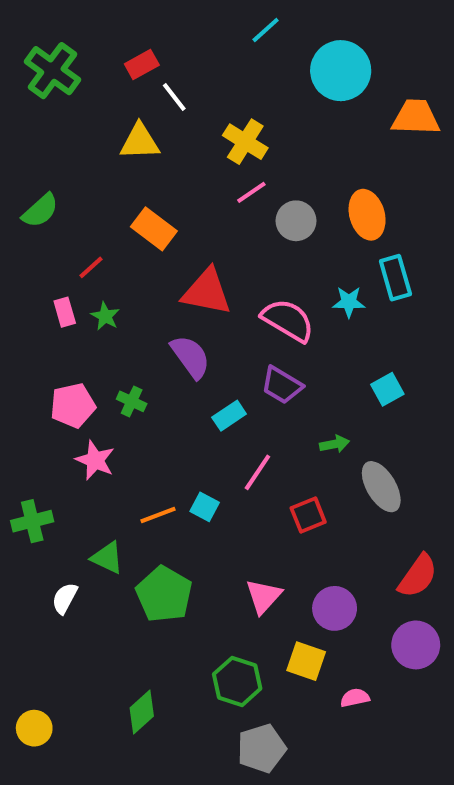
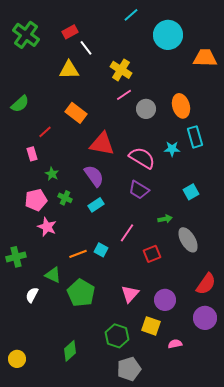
green star: (105, 316) -> (52, 174), moved
cyan rectangle: (229, 416) -> (96, 205), moved

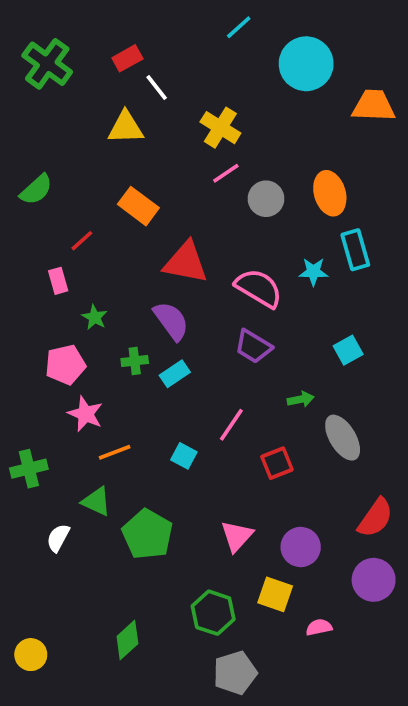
green cross: (65, 198) -> (135, 361), moved, turned -32
orange line: (78, 254) -> (115, 452), moved

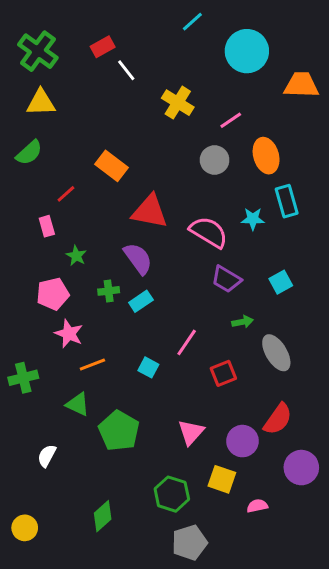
yellow triangle: (126, 128) -> (41, 103), moved
pink line: (226, 173) -> (231, 120), moved
purple trapezoid: (253, 346) -> (226, 279), moved
red semicircle: (375, 518) -> (278, 419), moved
white semicircle: (58, 538) -> (47, 456), moved

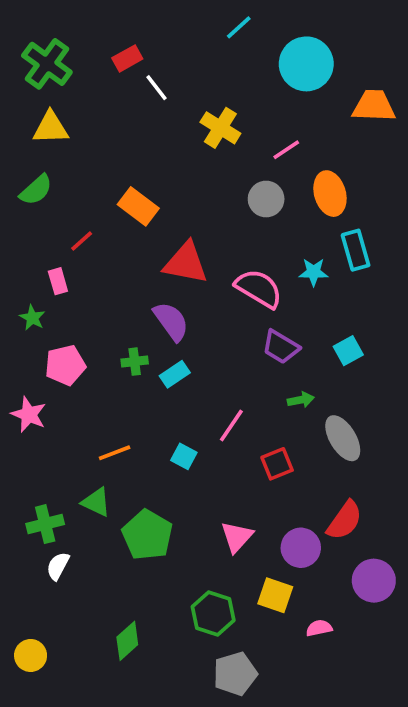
green star: (76, 256) -> (32, 318), moved
pink star: (69, 334) -> (29, 414), moved
green cross: (23, 378) -> (45, 524), moved

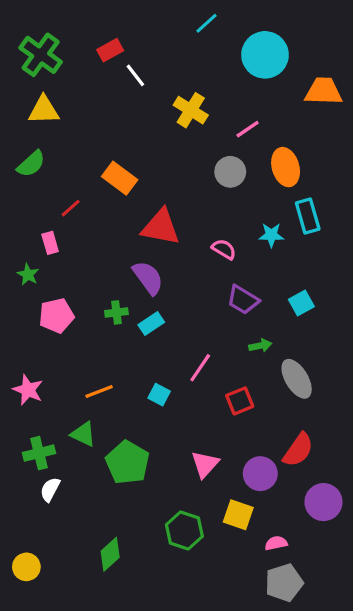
pink semicircle: (259, 288) -> (224, 249), size x0.6
pink star: (29, 414) -> (28, 390), moved
gray pentagon: (235, 674) -> (284, 583), moved

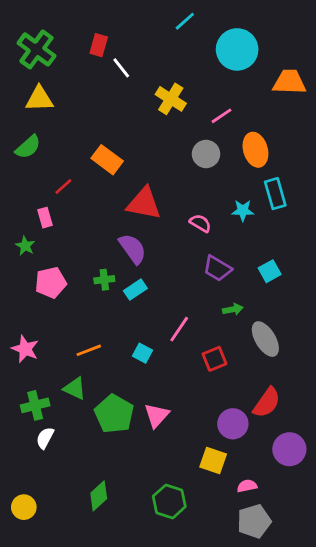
red rectangle: (110, 50) -> (99, 45), turned -45
pink triangle: (205, 464) -> (157, 415), moved
green hexagon: (184, 531) -> (169, 501), moved

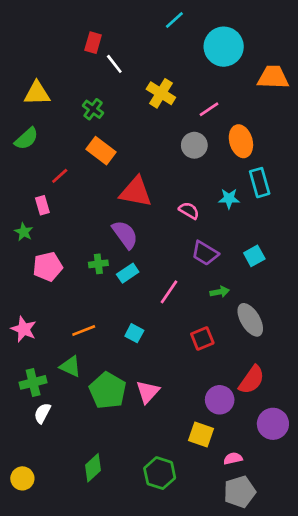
green cross: (37, 49) -> (93, 109), moved, size x0.6
pink line: (179, 329) -> (169, 292), moved

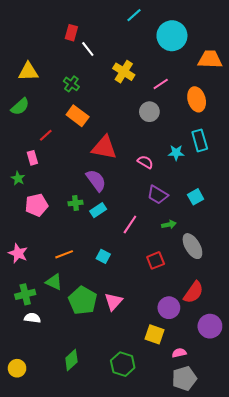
orange ellipse: (241, 141) -> (197, 99), moved
white semicircle: (42, 413) -> (32, 318), turned 70

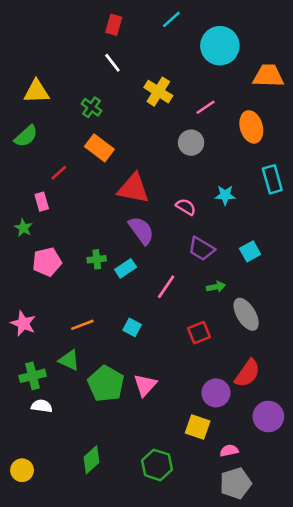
red rectangle: (71, 33) -> (114, 25), moved
cyan rectangle: (200, 140) -> (272, 179), moved
purple semicircle: (96, 180) -> (141, 230), moved

